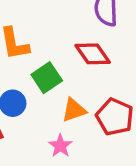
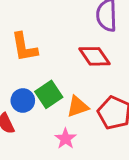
green square: (47, 78) -> (49, 94), moved

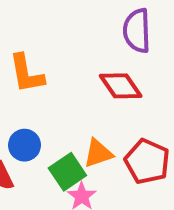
green square: (49, 94) -> (67, 172), moved

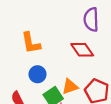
blue circle: (24, 145) -> (37, 74), moved

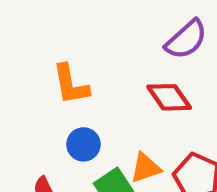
purple semicircle: (91, 19) -> (186, 40), turned -130

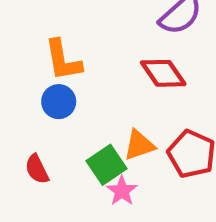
blue circle: (83, 144) -> (59, 102), moved

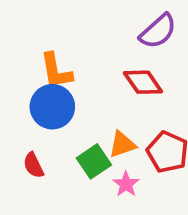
blue circle: (59, 102) -> (52, 107), size x1.5
pink star: (122, 191) -> (126, 184), moved

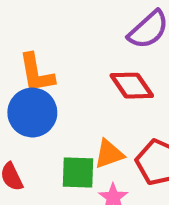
green square: (94, 161) -> (78, 173), turned 36

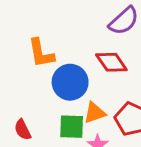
blue circle: (32, 113) -> (70, 82), moved

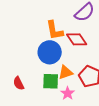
orange L-shape: (41, 53) -> (55, 30), moved

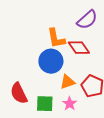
green square: (51, 81) -> (45, 104), moved
red semicircle: (19, 83) -> (19, 93), size x1.5

